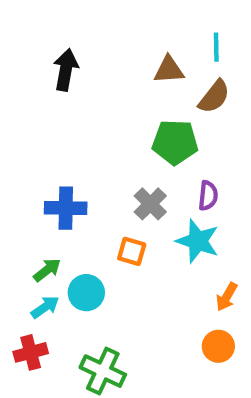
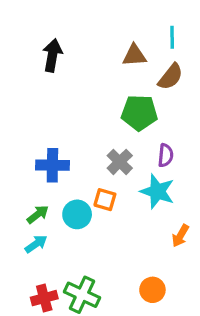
cyan circle: (86, 293) -> (77, 214), moved
orange circle: (218, 346) -> (152, 290), moved
red cross: (31, 352) -> (44, 298), moved

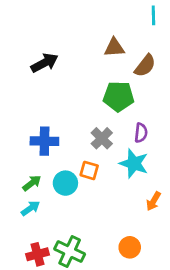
cyan line: (172, 37) -> (153, 15), moved
black arrow: (52, 55) -> (44, 63), moved, turned 52

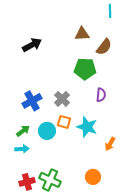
gray cross: (102, 138) -> (62, 99), moved
blue cross: (44, 141) -> (32, 101), turned -30
cyan star: (134, 163) -> (87, 127), moved
cyan arrow: (31, 208) -> (22, 149), turned 32

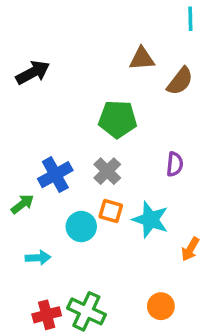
black arrow: (32, 45) -> (33, 72), moved
green pentagon: (85, 69) -> (118, 119), moved
green arrow: (23, 131) -> (22, 204), moved

